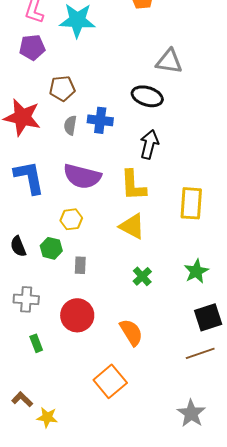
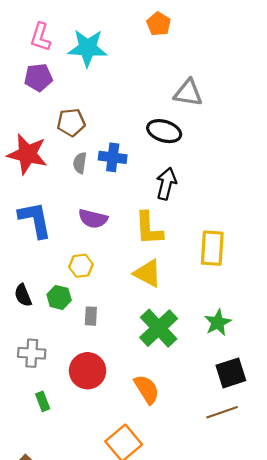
purple semicircle: (82, 176) -> (93, 219), size x0.7
green cross: (142, 276) -> (159, 328), size x1.8

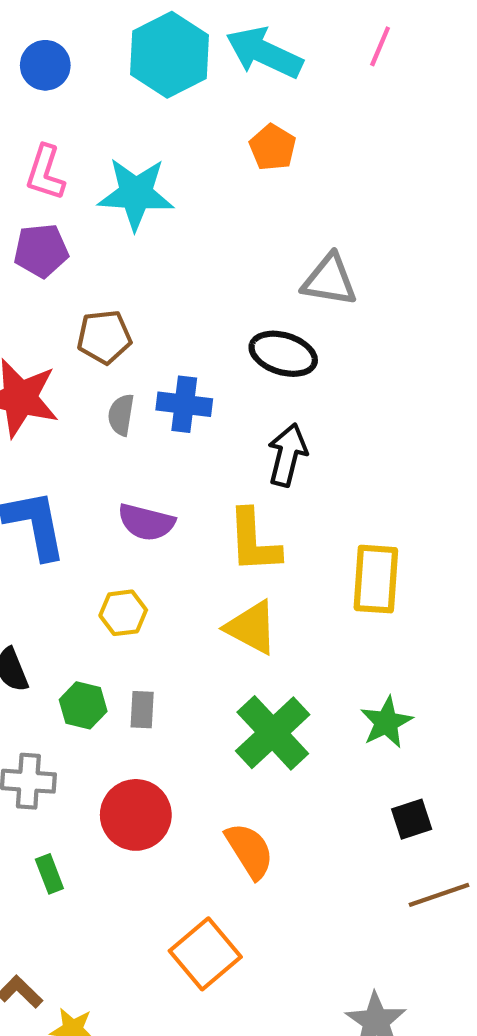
green hexagon: (59, 297) -> (83, 705), moved
black square: (231, 373) -> (412, 819), size x0.7
brown line: (222, 412) -> (439, 895), moved

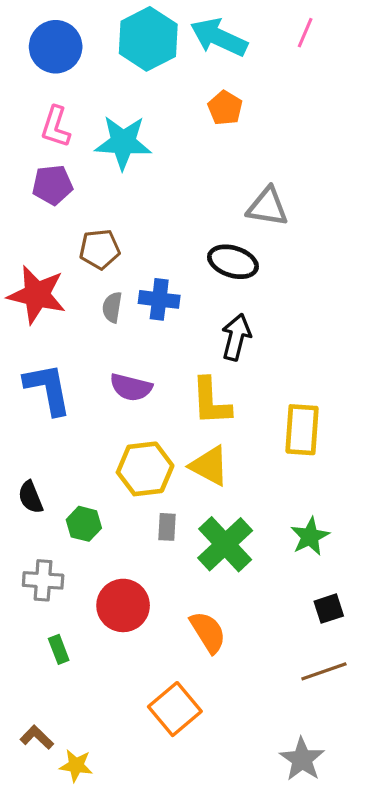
blue circle: (45, 65) -> (56, 47), size x1.4
yellow hexagon: (123, 613) -> (145, 469), moved, size x1.6
gray rectangle: (142, 710) -> (167, 527), moved
brown line: (439, 895) -> (324, 671), moved

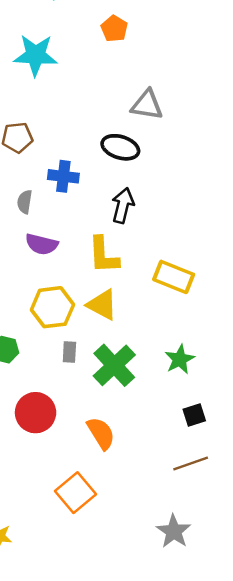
gray semicircle: (112, 307) -> (25, 202), moved
yellow rectangle: (302, 430) -> (174, 277), turned -72

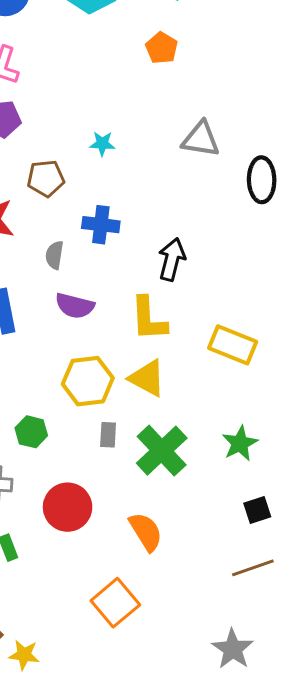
cyan star: (36, 55) -> (102, 144), moved, size x0.5
black ellipse: (120, 147) -> (262, 180), moved, turned 72

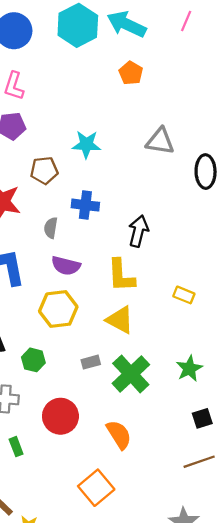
cyan star: (102, 144) -> (86, 144), size x1.5
yellow rectangle: (233, 345) -> (184, 295), size x0.6
yellow hexagon: (88, 381) -> (58, 309), moved
gray rectangle: (108, 435) -> (91, 362), turned 72

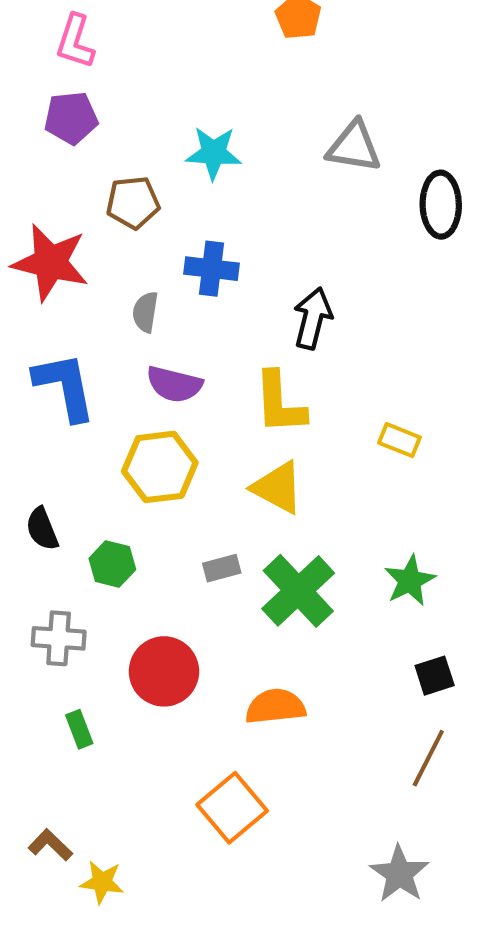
orange semicircle: (119, 435) -> (275, 707), turned -64
brown line: (199, 462) -> (428, 758), turned -44

